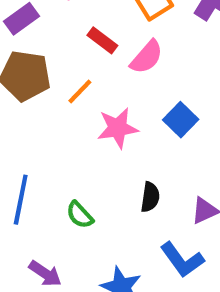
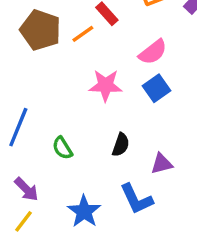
pink semicircle: (147, 57) -> (153, 52), moved
orange line: (80, 92) -> (83, 34), moved

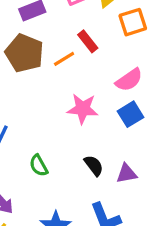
black semicircle: (121, 145) -> (94, 166), turned -60
purple triangle: (162, 164) -> (127, 174), moved

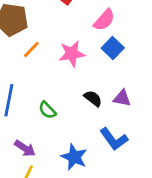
orange line: (64, 59) -> (31, 50), moved
purple triangle: (127, 174) -> (122, 98), turned 36

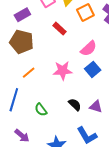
orange line: (31, 50) -> (29, 73), moved

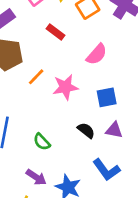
blue square: (93, 69) -> (107, 97), moved, turned 35
orange line: (29, 73) -> (36, 77), moved
purple arrow: (22, 136) -> (36, 177), moved

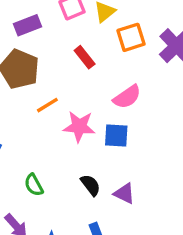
blue square: (107, 97) -> (116, 135), moved

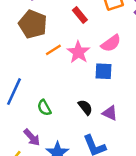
pink star: (79, 127) -> (78, 52), moved, turned 30

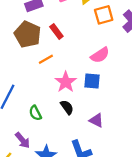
red rectangle: (80, 15) -> (56, 32), moved
pink star: (78, 52) -> (66, 82), moved
black semicircle: (85, 107) -> (67, 107), moved

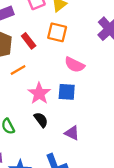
orange square: (104, 15) -> (57, 32), moved, turned 30
pink semicircle: (100, 55) -> (75, 65), turned 60

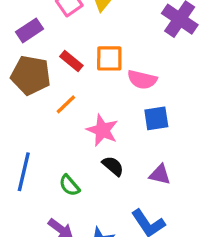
orange square: (57, 32) -> (109, 58), moved
blue square: (67, 92) -> (156, 118), moved

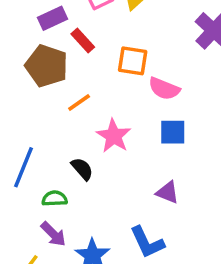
red rectangle: (71, 61) -> (83, 40), moved
black semicircle: (113, 166) -> (82, 169), moved
green semicircle: (69, 185) -> (55, 199), moved, turned 120

